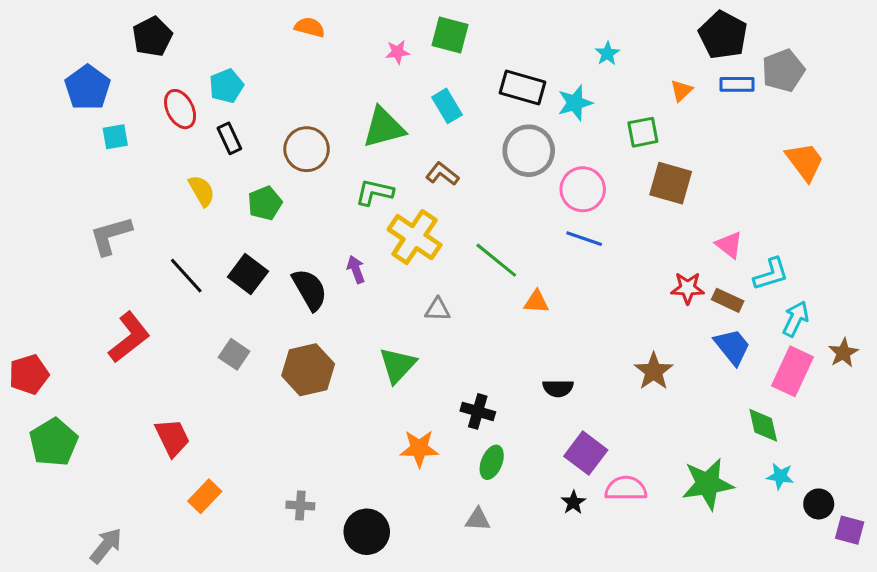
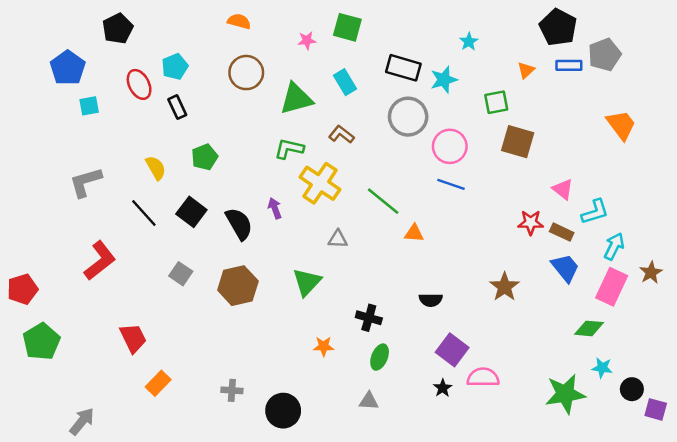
brown circle: (307, 149) -> (246, 73), moved
yellow semicircle: (202, 191) -> (156, 168), moved
green diamond: (763, 425) -> (589, 328), turned -72
orange star: (419, 448) -> (324, 346), size x0.7
green star: (708, 484) -> (565, 394), moved

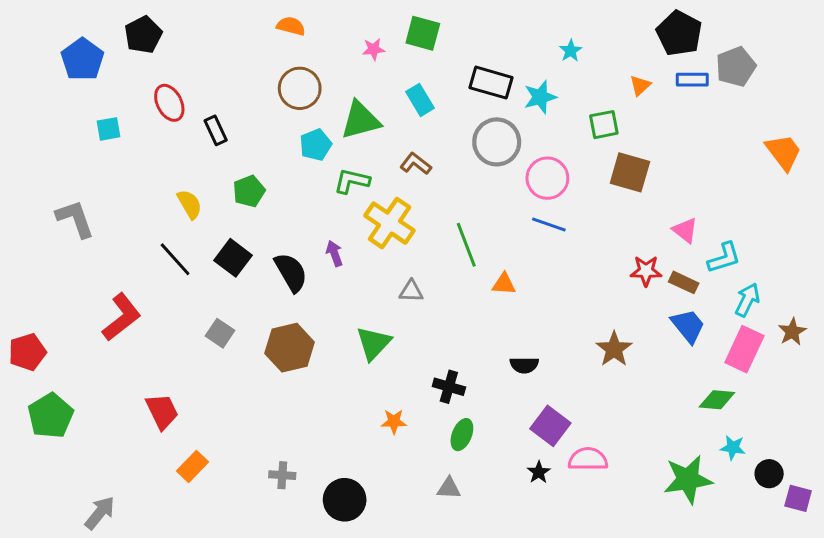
cyan pentagon: (175, 67) -> (316, 145), moved
blue pentagon: (68, 68) -> (82, 59), moved
orange trapezoid: (621, 125) -> (784, 152), moved
gray L-shape: (86, 182) -> (75, 219), moved, turned 87
green line: (383, 201) -> (466, 245), turned 30

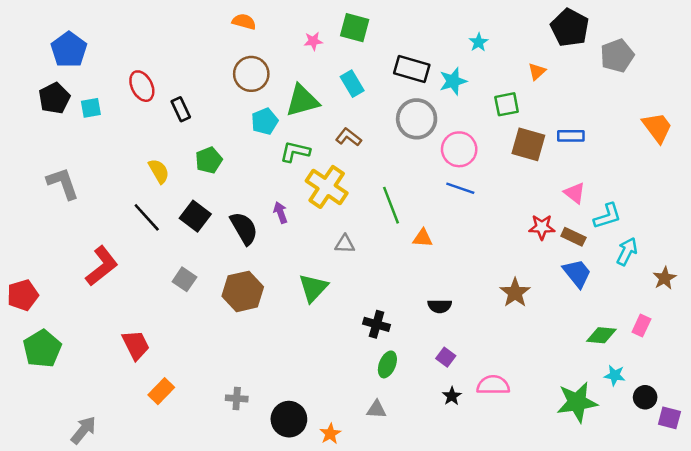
black pentagon: (143, 35) -> (54, 98), moved
blue rectangle: (692, 80) -> (571, 136), moved
pink rectangle: (744, 349) -> (641, 326), moved, size x0.6
orange star: (394, 422) -> (330, 434), moved, turned -30
purple square: (550, 426) -> (446, 357), moved, size x0.6

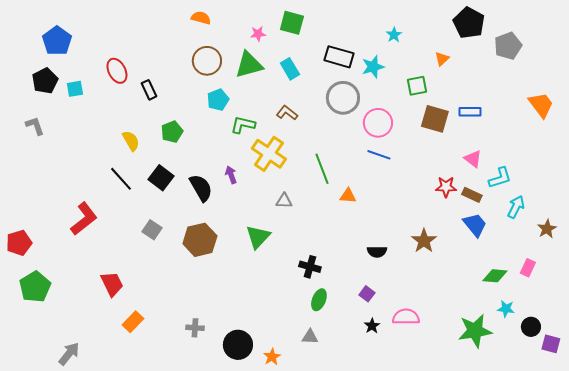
green triangle: (302, 101) -> (249, 65), moved
gray L-shape: (63, 183) -> (35, 126), moved, size x0.7
black semicircle: (440, 306) -> (377, 252), moved

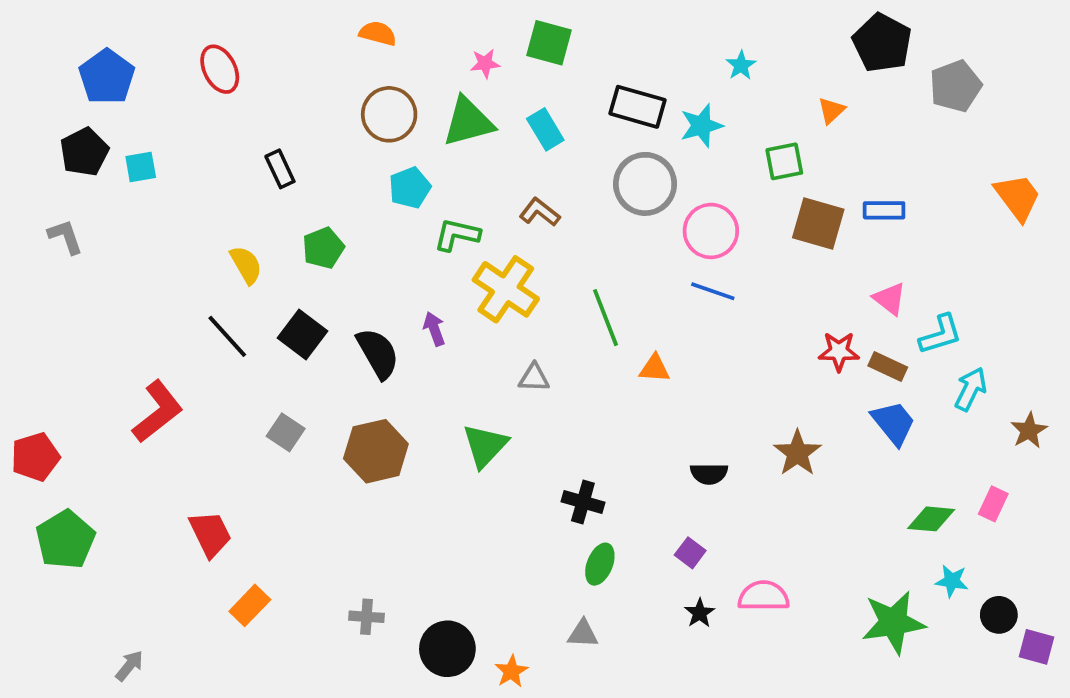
red ellipse: (117, 71) -> (220, 69), moved
gray arrow: (69, 354) -> (129, 666), size x0.7

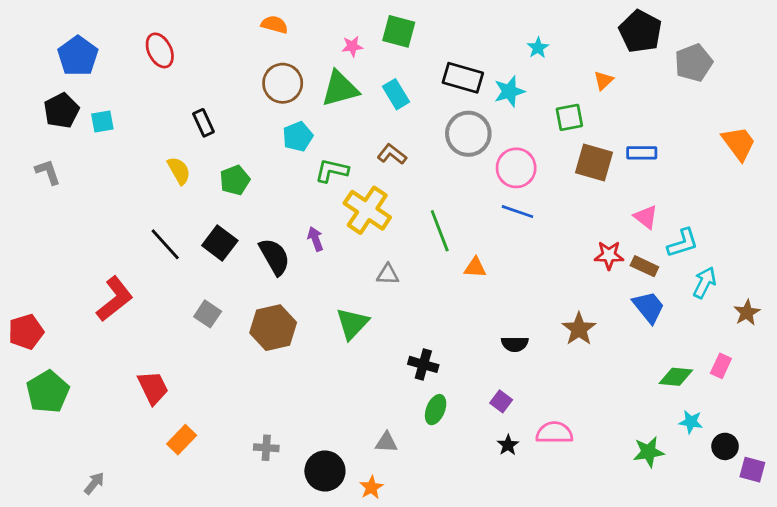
yellow semicircle: (246, 265) -> (179, 171), moved
green star: (893, 622) -> (649, 452), size x0.7
gray triangle: (583, 634) -> (386, 442), moved

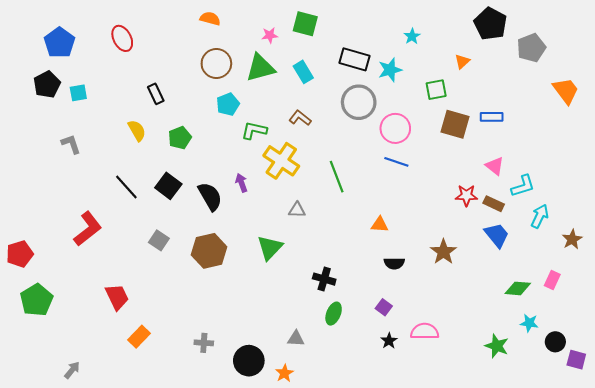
orange trapezoid: (739, 143) -> (566, 91), moved
gray L-shape: (48, 172) -> (71, 144), moved
orange triangle: (475, 268) -> (380, 225), moved
green star: (649, 452) -> (497, 346), turned 30

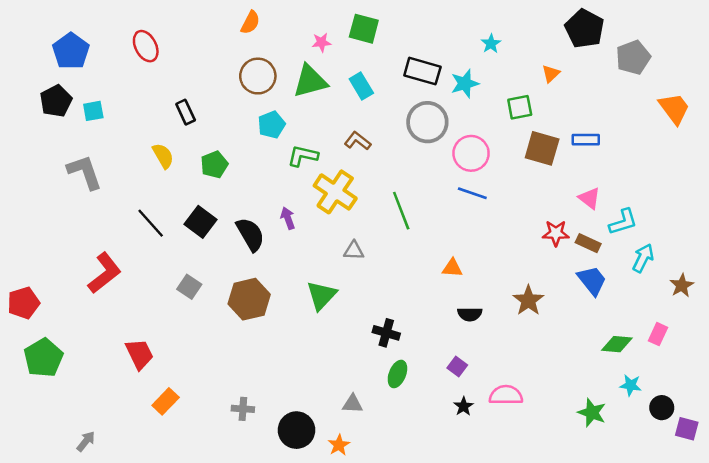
orange semicircle: (210, 19) -> (250, 22), turned 102
gray L-shape: (71, 144) -> (85, 172), size x1.5

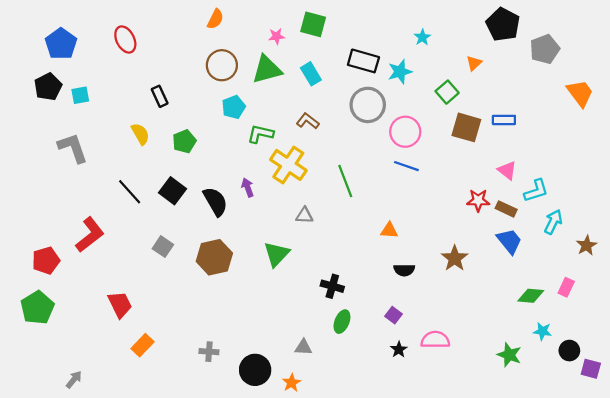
green square: (520, 107) -> (447, 92), turned -30
red pentagon: (23, 303) -> (46, 260), moved

